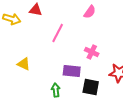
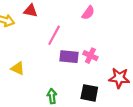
purple rectangle: (72, 71) -> (69, 57), moved

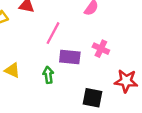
pink cross: (90, 56) -> (101, 49), moved
green arrow: (52, 96) -> (48, 75), moved

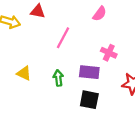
purple rectangle: (70, 57) -> (89, 72), moved
black square: (93, 98) -> (89, 100), moved

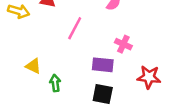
green arrow: (58, 78) -> (55, 83), moved

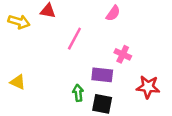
yellow triangle: (33, 66) -> (18, 82), moved
green arrow: (55, 83) -> (78, 93), moved

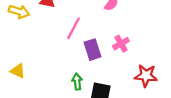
pink cross: (123, 54) -> (121, 44), turned 35
purple rectangle: (102, 75) -> (93, 50), moved, turned 66

